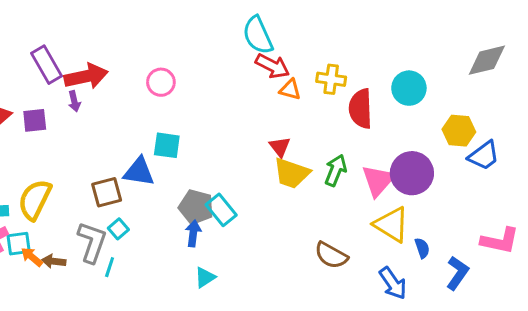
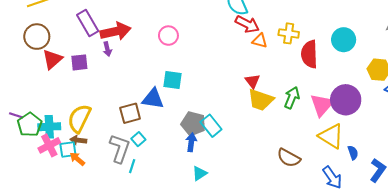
brown arrow: (54, 261) -> (78, 140), moved

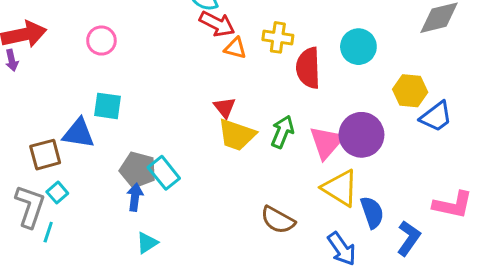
blue semicircle: (353, 153) -> (372, 212), size x1.5

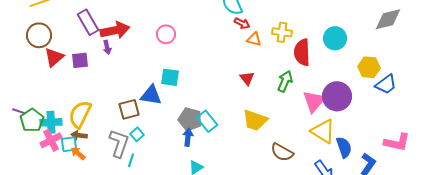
red arrow: (217, 24) -> (242, 23), size x0.7
green arrow: (282, 132) -> (285, 81), moved
yellow trapezoid: (237, 135) -> (255, 120), moved

